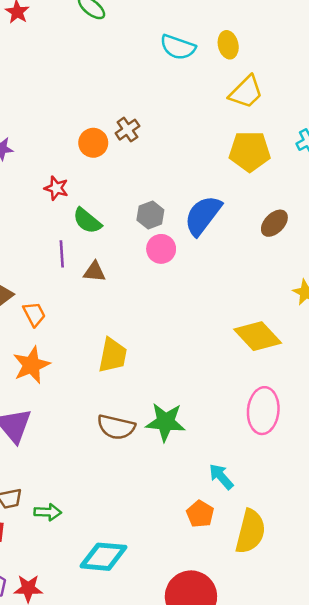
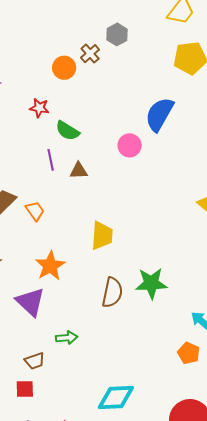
gray hexagon: (150, 215) -> (117, 34), moved
orange star: (31, 365) -> (50, 266), moved
brown semicircle: (116, 427) -> (112, 292), turned -84
green arrow: (48, 512) -> (67, 338), moved

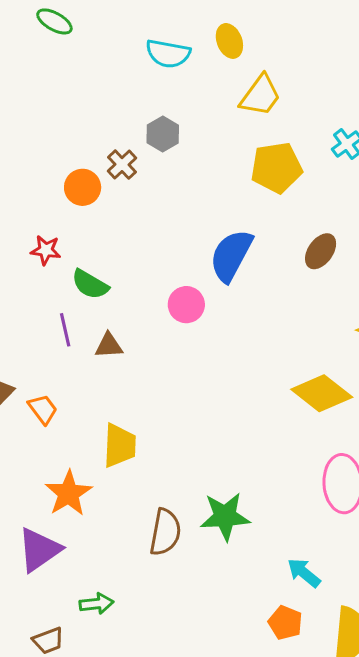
yellow trapezoid: (102, 236) -> (120, 446), moved
purple triangle: (30, 302) -> (39, 550), turned 44

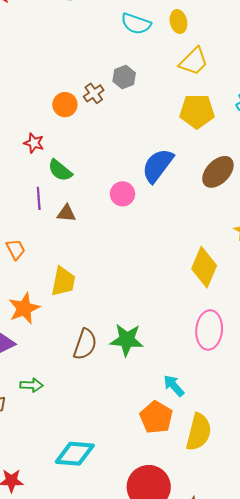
brown ellipse: (321, 251) -> (218, 172), size x1.4
yellow diamond: (322, 393) -> (204, 267), turned 66
orange pentagon: (285, 623) -> (156, 417), size x1.4

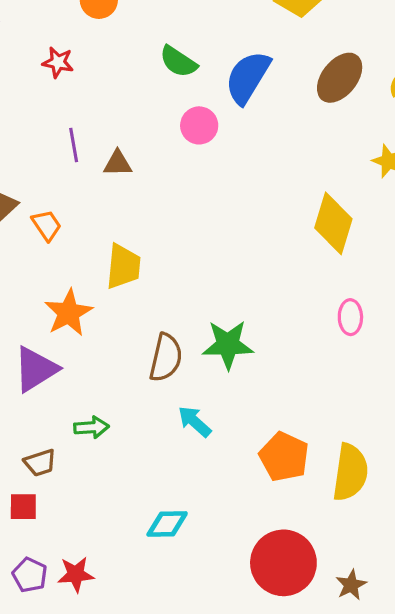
green semicircle: (60, 170) -> (178, 62), moved
pink ellipse: (209, 330) -> (350, 317), size x0.6
cyan arrow: (174, 386) -> (195, 422), moved
cyan diamond: (75, 454) -> (167, 524), size x0.7

